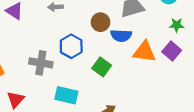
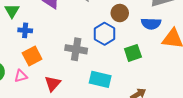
brown circle: (100, 22) -> (120, 13), moved
green square: (102, 67) -> (133, 53), turned 36

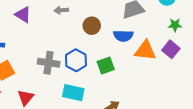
blue hexagon: (104, 34) -> (76, 60), moved

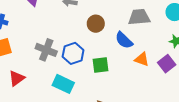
blue semicircle: (123, 36) -> (124, 40), turned 30
orange triangle: (145, 51) -> (142, 59), size x0.7

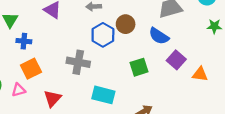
blue hexagon: (73, 53) -> (103, 35), moved
orange triangle: (142, 59) -> (200, 74), moved
purple square: (167, 64) -> (176, 60), moved

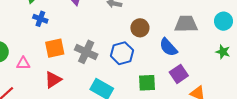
blue hexagon: (103, 35) -> (122, 53), moved
green square: (139, 67) -> (147, 83), moved
orange square: (31, 69) -> (55, 48), moved

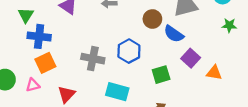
blue cross: (40, 19) -> (39, 36), size x1.5
brown circle: (140, 28) -> (152, 19), moved
orange square: (55, 48) -> (45, 63), moved

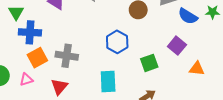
blue semicircle: (174, 34) -> (188, 16), moved
gray cross: (93, 59) -> (67, 56), moved
orange triangle: (214, 73) -> (197, 69), moved
cyan rectangle: (117, 92) -> (108, 82), turned 75

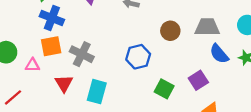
green square: (149, 63) -> (164, 89), turned 30
cyan rectangle: (108, 82) -> (97, 92), moved
red triangle: (59, 87) -> (64, 83), turned -30

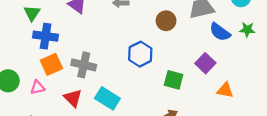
cyan rectangle: (97, 92) -> (107, 98), turned -60

